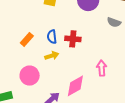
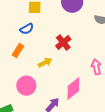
blue semicircle: (52, 37) -> (27, 29), moved, turned -104
red cross: (73, 39) -> (63, 43), turned -35

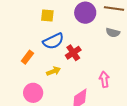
blue semicircle: (27, 29) -> (53, 41), moved, size x1.5

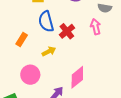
blue semicircle: (53, 41) -> (46, 21), turned 105
pink arrow: (104, 79) -> (96, 27), moved

